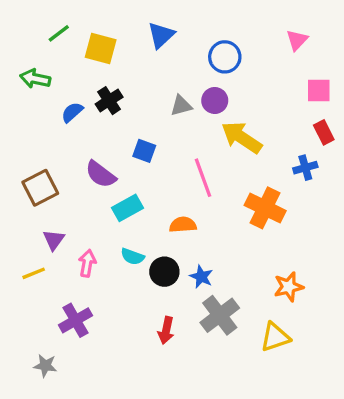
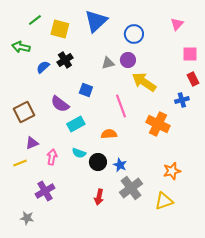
blue triangle: (161, 35) -> (96, 21), size x1.4
purple triangle: (54, 240) -> (32, 143), turned 32

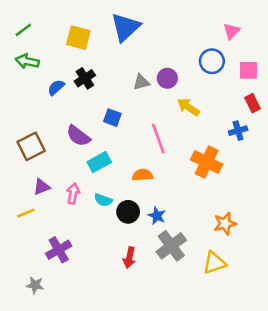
green line: (35, 20) -> (23, 30), moved
blue circle: (134, 34) -> (212, 61), moved
yellow arrow: (144, 82) -> (188, 107), size x0.7
pink arrow: (52, 157) -> (73, 193), moved

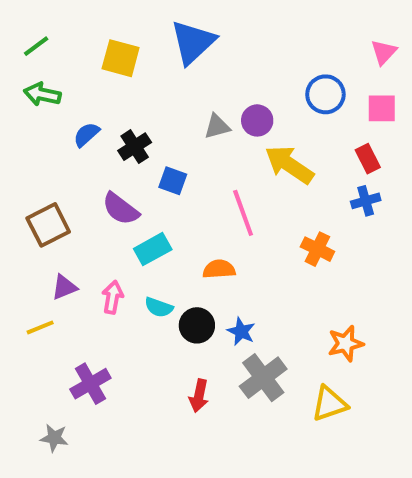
pink triangle: (231, 31) -> (384, 52), moved
black cross: (85, 78) -> (135, 147), moved
red rectangle: (252, 103) -> (368, 159), moved
yellow arrow: (188, 107) -> (289, 165), size x1.4
orange cross: (207, 162) -> (317, 249), size x0.7

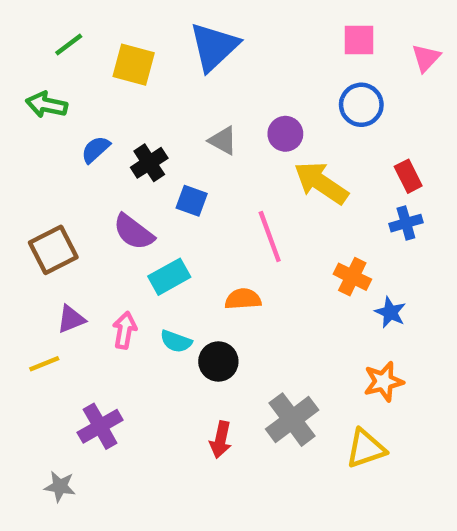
green line: (36, 46) -> (69, 44), moved
pink square: (382, 108) -> (359, 40), moved
gray triangle: (217, 126) -> (223, 140), moved, turned 44
blue star: (241, 331) -> (390, 312), moved

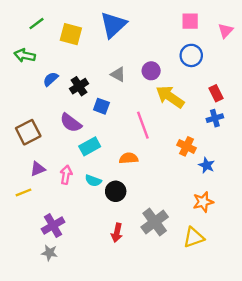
gray star: (60, 487) -> (49, 253), moved

